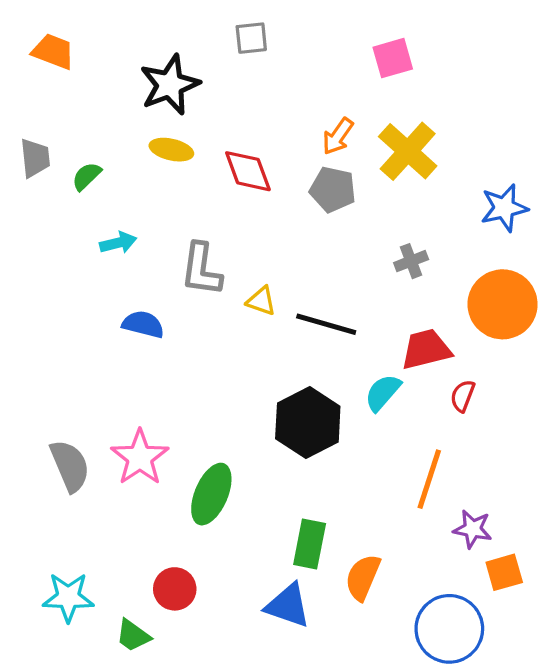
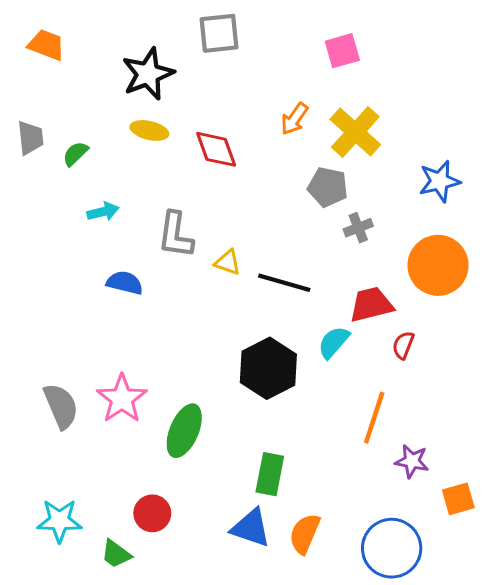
gray square: (251, 38) -> (219, 33), size x1.4
gray pentagon: (333, 190) -> (328, 187), moved
orange square: (504, 572) -> (458, 499), moved
orange semicircle: (363, 577) -> (305, 534), moved

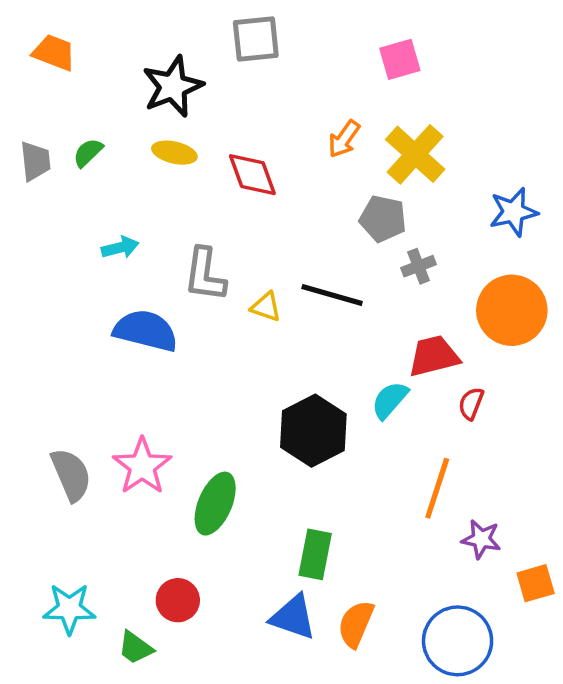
green semicircle: (75, 154) -> (88, 153), moved
blue semicircle: (125, 283) -> (146, 331), size x1.5
black line: (284, 283) -> (332, 295), moved

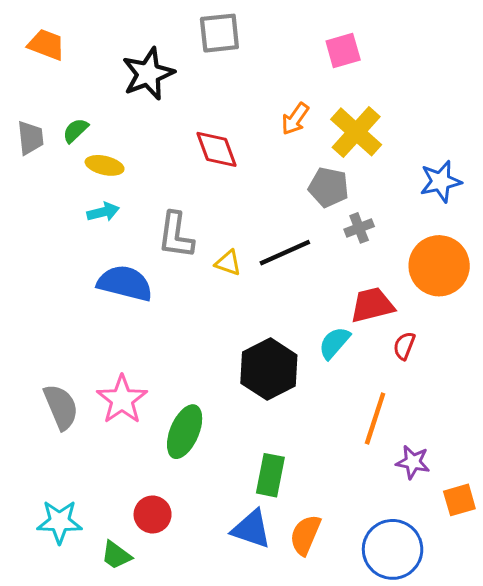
yellow ellipse: (174, 153) -> (105, 165), moved
black line: (332, 295) -> (285, 253), turned -40

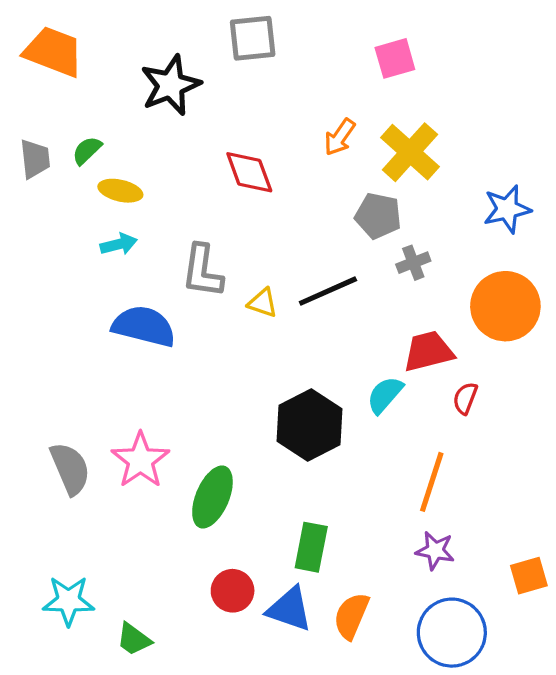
orange trapezoid: (46, 45) -> (53, 52), size x1.4
purple star: (413, 462) -> (435, 551), moved
red circle: (153, 514) -> (233, 591), moved

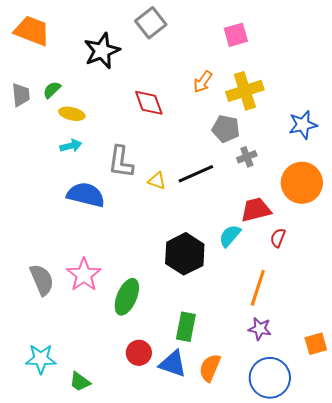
gray square: (253, 38) -> (151, 23), turned -32
yellow cross: (410, 152) -> (245, 91), turned 30

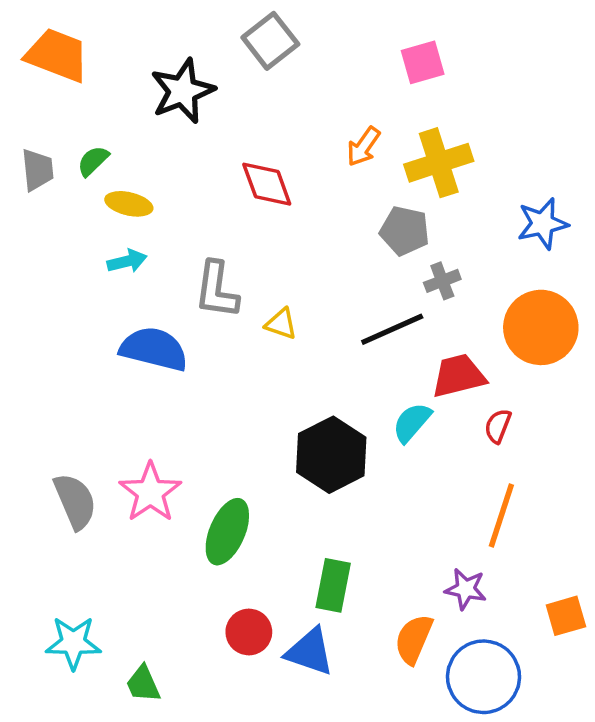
black line: (196, 174) -> (392, 329), moved
orange line: (258, 288) -> (501, 516), moved
orange semicircle: (210, 368) -> (414, 639), moved
green trapezoid: (80, 382) -> (143, 684), turned 30

